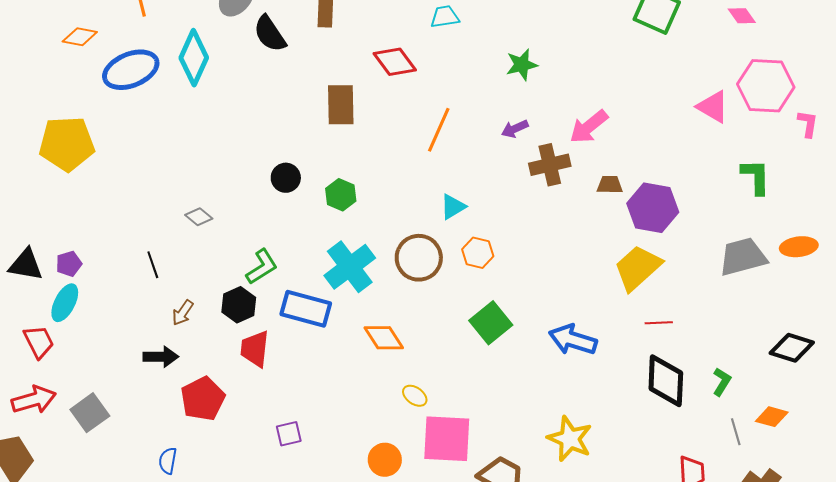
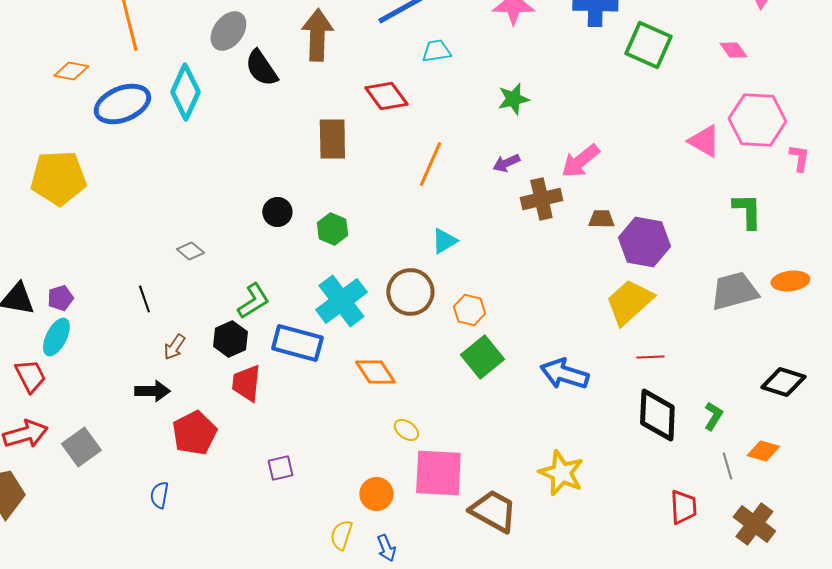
orange hexagon: (478, 253) -> (469, 310), moved

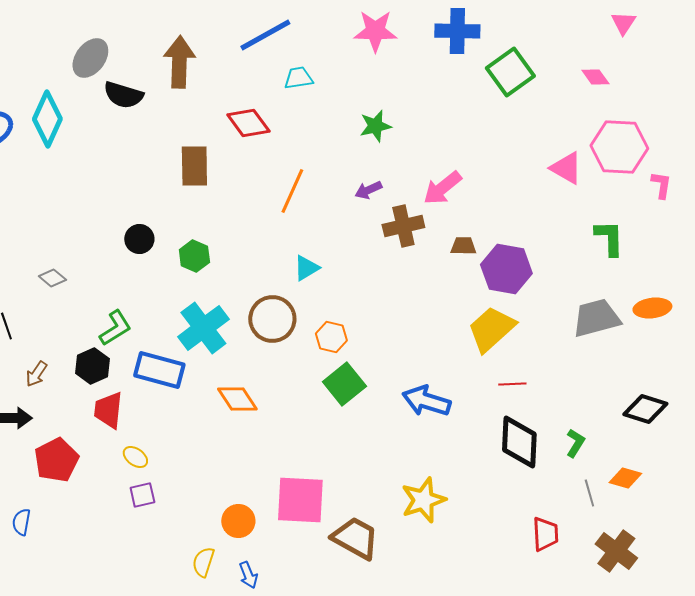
green square: (648, 45) -> (510, 72), turned 30
black semicircle: (261, 68) -> (123, 95), turned -39
yellow ellipse: (406, 430) -> (135, 457), moved
yellow star: (561, 473) -> (423, 500), turned 30

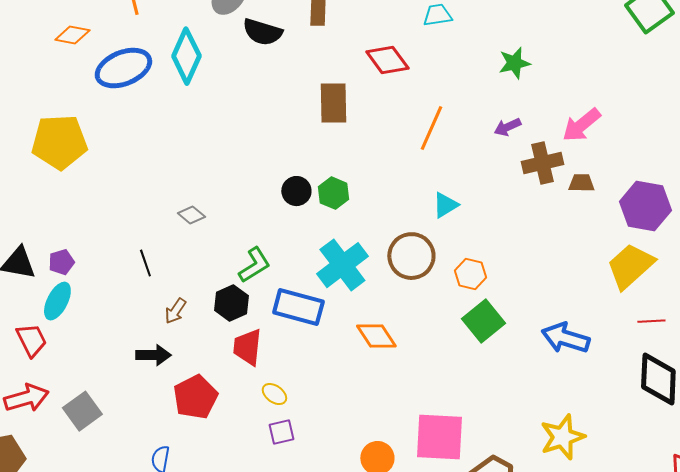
black circle: (139, 239) -> (296, 191), moved
brown trapezoid: (463, 246) -> (581, 183), moved

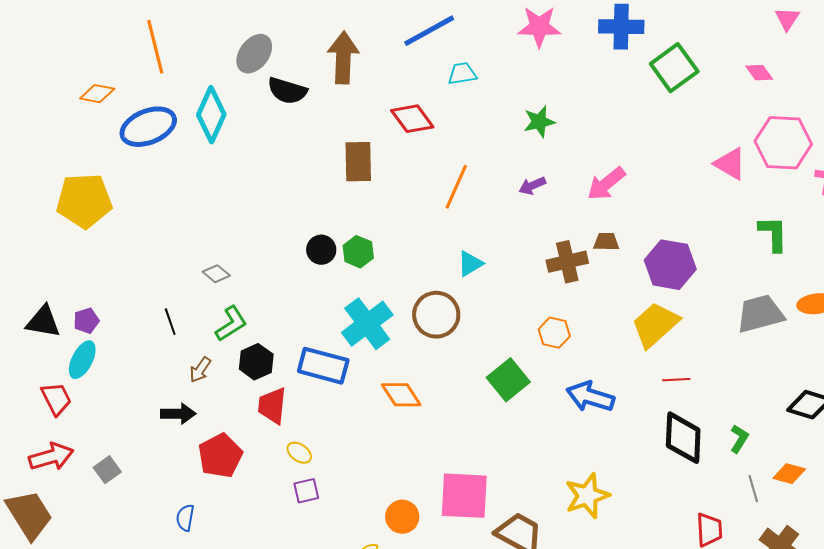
brown cross: (542, 163) -> (567, 262), moved
green L-shape: (254, 265) -> (231, 324), moved
orange hexagon: (470, 274) -> (554, 333), moved
gray square: (82, 411) -> (107, 470), size x0.7

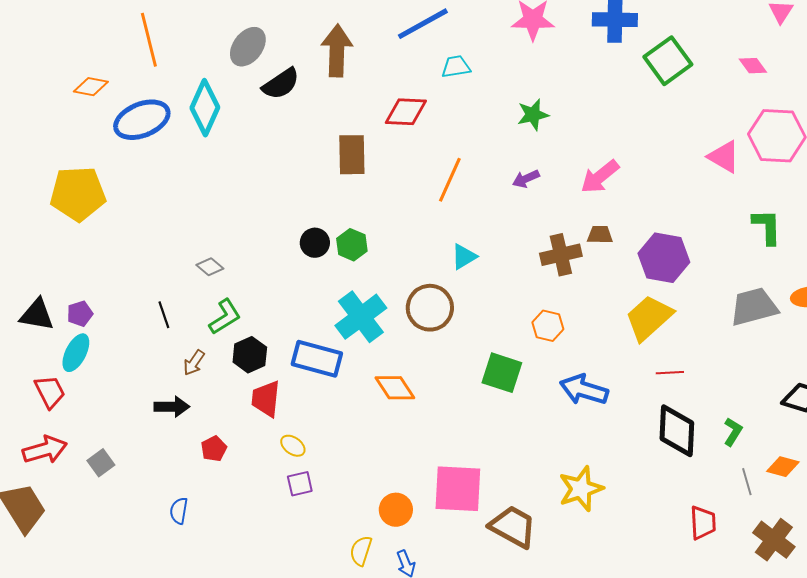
black semicircle: (287, 91) -> (281, 84), turned -51
red diamond: (412, 119) -> (406, 112), turned -51
green square: (508, 380) -> (502, 373), turned -33
red pentagon: (220, 456) -> (214, 449), size x0.6

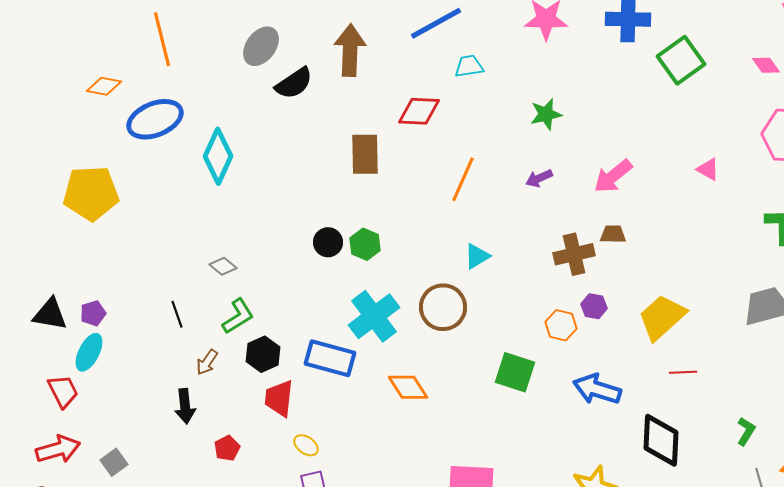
cyan diamond: (205, 108) -> (218, 156), moved
pink triangle: (724, 157) -> (708, 169), moved, size x0.7
purple hexagon: (664, 258) -> (594, 306), moved, size x0.5
black arrow: (172, 407) -> (185, 406), turned 84
black diamond: (677, 431) -> (661, 440), moved

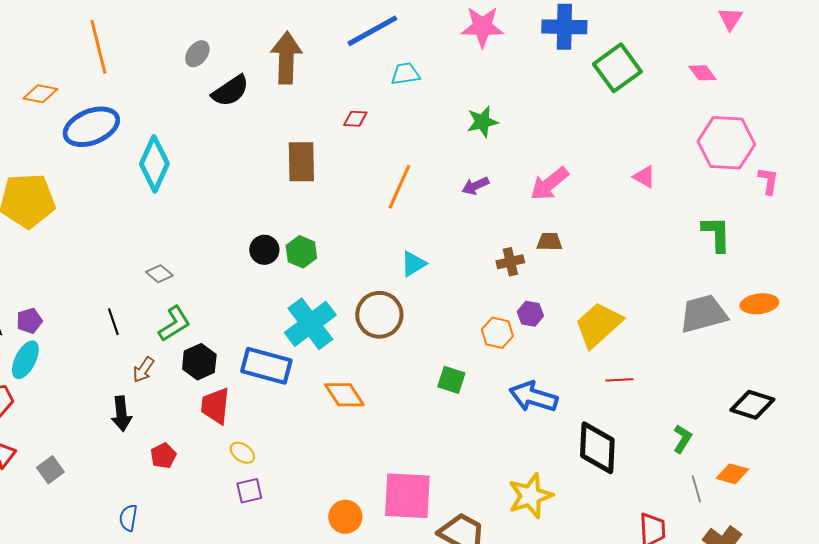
gray ellipse: (261, 46) -> (197, 54), size x0.7
red diamond: (419, 111) -> (355, 119), size x0.6
brown cross: (574, 254) -> (510, 262), size x0.7
green square: (515, 372) -> (451, 380), size x0.7

